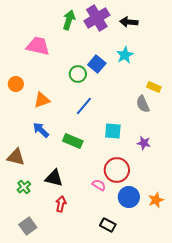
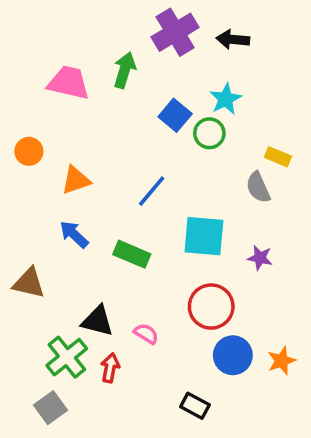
green arrow: (69, 20) -> (125, 70), moved
green circle: (78, 74) -> (209, 133), moved
cyan square: (113, 131) -> (204, 236), size x1.4
pink semicircle: (99, 185) -> (146, 334), moved
green cross: (24, 187) -> (67, 357), moved, size x1.6

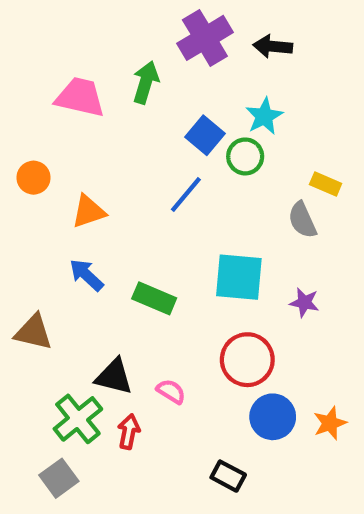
blue line: (152, 191) -> (186, 195), moved

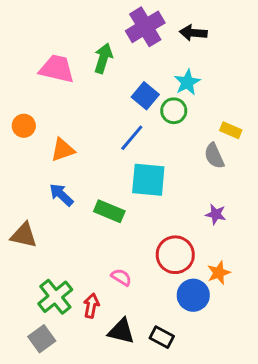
cyan square: (239, 277) -> (148, 180), moved
black triangle: (114, 377) -> (121, 331), moved
orange star: (330, 423) -> (219, 273), moved

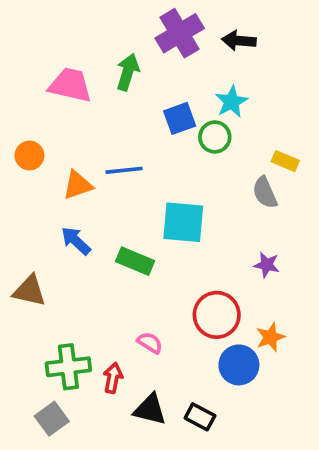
blue square: (145, 96) -> (180, 118), turned 30
blue line: (132, 138) -> (124, 170), moved, turned 44
green cross: (55, 297) -> (68, 367), turned 32

